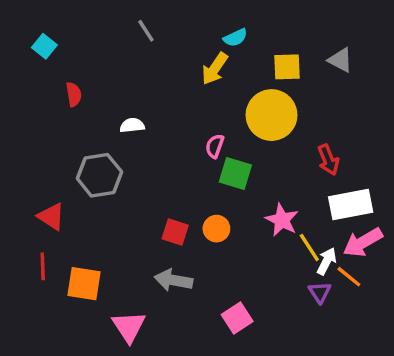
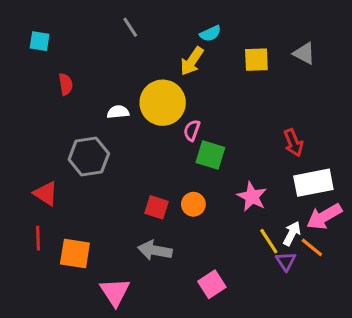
cyan square: (44, 46) -> (40, 41), turned -30
yellow circle: (272, 115) -> (163, 103), moved
yellow line: (309, 248) -> (269, 241), moved

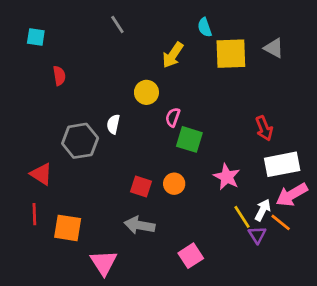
cyan semicircle: (210, 33) -> (205, 27), moved, turned 96
yellow square: (256, 60) -> (231, 54), size x1.4
yellow circle: (163, 103) -> (146, 92), size x0.6
white semicircle: (118, 112) -> (113, 124), moved, turned -72

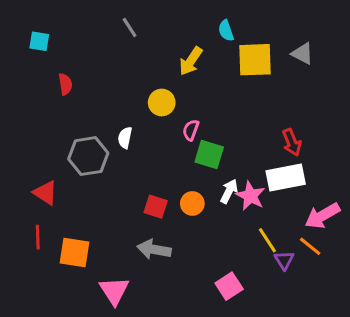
white rectangle: (282, 164) -> (286, 177), moved
white arrow: (263, 210) -> (229, 191), moved
pink square: (191, 256) -> (229, 286), moved

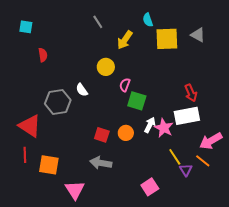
gray line: (130, 28) -> (98, 22), moved
white semicircle: (125, 138) -> (82, 90), turned -48
red triangle: (45, 193) -> (30, 126), size x1.4

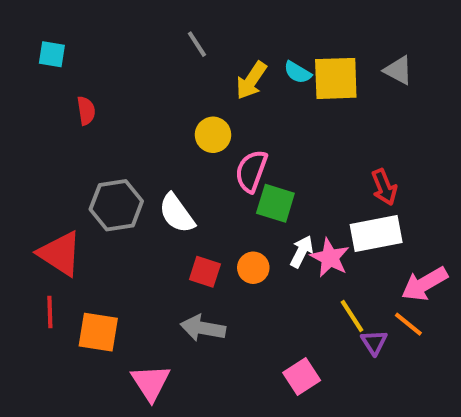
cyan semicircle: (148, 20) -> (298, 72), moved, turned -40
pink semicircle: (125, 85) -> (251, 171), size x1.5
white semicircle: (82, 90) -> (177, 213), moved, size x1.5

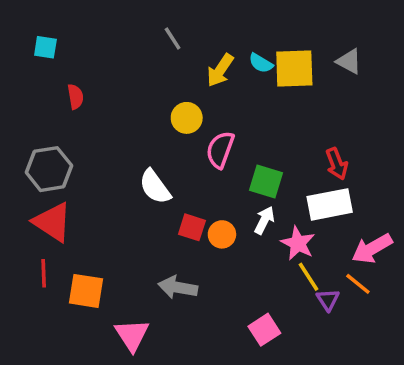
green square: (275, 203) -> (266, 181), moved
gray hexagon: (116, 205) -> (49, 169), moved
pink star: (330, 258) -> (298, 243), moved
red square: (205, 272) -> (192, 227), moved

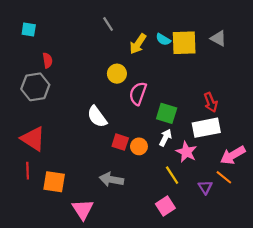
gray hexagon: (49, 169) -> (35, 87), moved
yellow line: (308, 277) -> (172, 175), moved

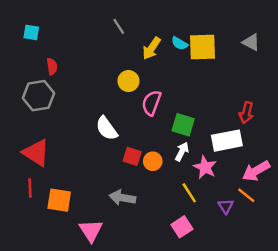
gray triangle: (218, 38) -> (251, 42), moved
red arrow: (211, 102) -> (246, 113), moved, turned 36

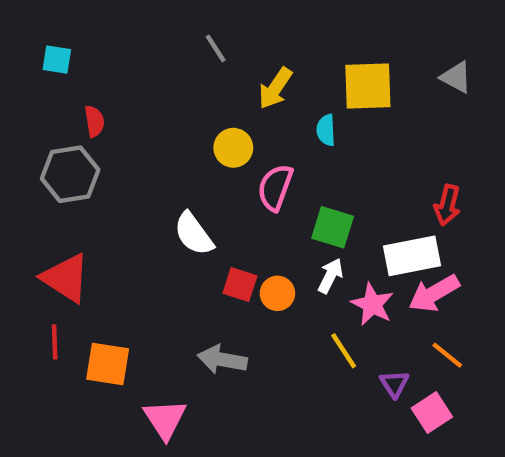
cyan semicircle: (179, 43) -> (326, 130), moved, turned 56
pink arrow: (256, 171) -> (434, 293), moved
purple triangle: (226, 206) -> (394, 384), moved
pink square: (182, 227) -> (432, 412), moved

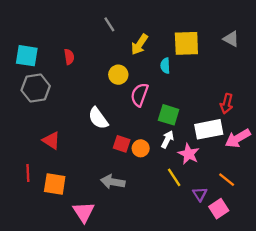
cyan square: (57, 60) -> (27, 56), moved, size x1.5
red semicircle: (94, 121) -> (69, 57), moved
red triangle: (66, 278) -> (51, 141), moved, size x0.7
pink arrow: (434, 293) -> (238, 138), moved

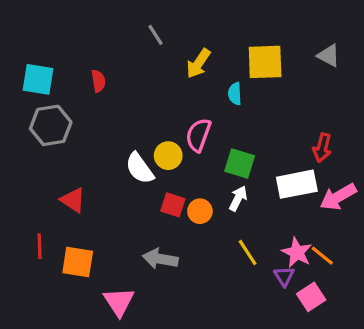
yellow circle: (118, 75) -> (168, 156), moved
pink star: (189, 154) -> (297, 252), moved

